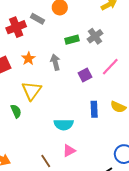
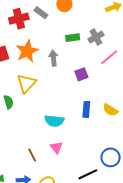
orange star: (28, 59) -> (27, 51), size x1.6
pink line: (110, 67) -> (109, 57), moved
pink triangle: (69, 151) -> (56, 147), turned -48

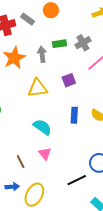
gray arrow: (53, 58) -> (42, 54), moved
yellow triangle: (26, 83) -> (37, 88), moved, turned 40
cyan semicircle: (54, 121) -> (42, 127), turned -150

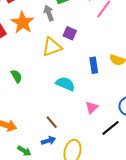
purple square: (69, 80) -> (70, 33), moved, turned -32
pink triangle: (45, 154) -> (92, 108), moved, turned 40
blue arrow: (12, 187) -> (48, 141), moved

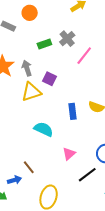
gray arrow: (49, 13) -> (27, 68), moved
blue arrow: (48, 141) -> (14, 180), moved

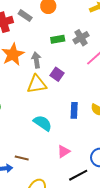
brown line: (29, 167) -> (22, 158), turned -48

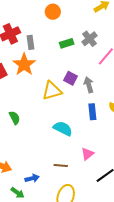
gray rectangle: (25, 16) -> (31, 42), moved, turned 56
gray arrow: (36, 60) -> (89, 85), moved
brown line: (22, 158) -> (61, 166), moved

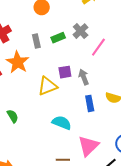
gray rectangle: (31, 42) -> (36, 41), moved
purple square: (71, 78) -> (65, 72), turned -32
pink triangle: (88, 154) -> (88, 146), size x1.6

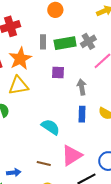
green rectangle: (58, 38) -> (65, 43), size x1.5
purple square: (65, 72) -> (58, 72), moved
yellow triangle: (47, 86) -> (19, 86), moved

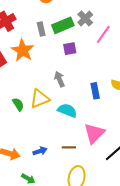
purple square: (58, 72) -> (70, 49), moved
yellow triangle: (19, 86) -> (40, 99), moved
gray arrow: (82, 87) -> (59, 79), moved
blue arrow: (14, 173) -> (40, 151), moved

